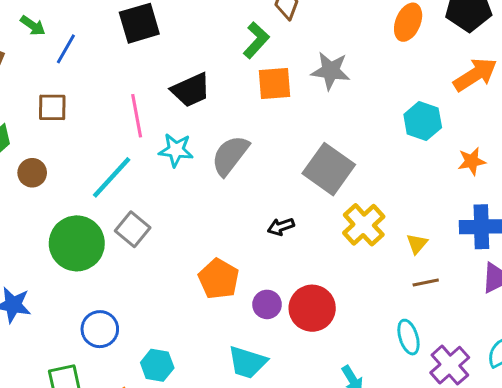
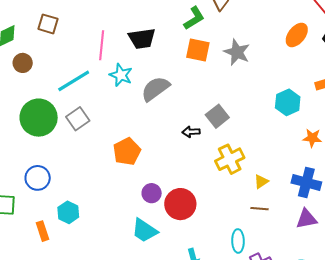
gray square: (329, 169) -> (217, 116), size x0.7
black arrow: (281, 227) -> (191, 132), moved
orange pentagon: (219, 279) -> (127, 152), moved
cyan trapezoid: (247, 362) -> (145, 231), moved

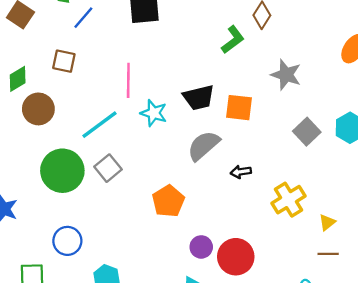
black trapezoid: (142, 39) -> (199, 98), moved
orange square: (198, 50) -> (239, 108), moved
brown circle: (23, 63) -> (38, 109), size x1.4
gray semicircle: (155, 89) -> (203, 146), moved
gray square: (217, 116) -> (307, 132), moved

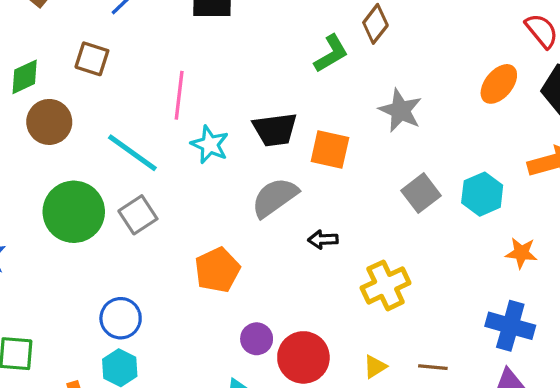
cyan line: (99, 125) -> (132, 153), turned 66
yellow triangle: (327, 222) -> (375, 367), moved
blue circle: (67, 241) -> (121, 318), moved

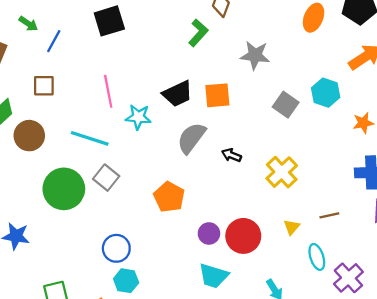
black arrow: (323, 240) -> (231, 155), turned 42

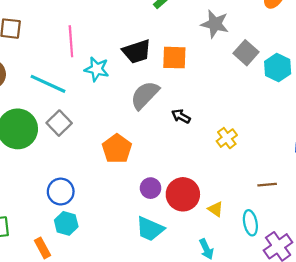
gray square: (286, 105) -> (246, 53), moved
yellow cross: (282, 172) -> (227, 138), size x0.7
yellow triangle: (292, 227) -> (216, 209), moved, turned -42

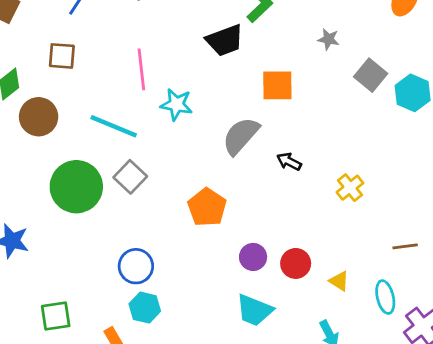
gray star: (215, 24) -> (328, 39), size x0.6
black trapezoid: (137, 52) -> (225, 40), moved
red circle: (183, 194) -> (296, 263), size x0.7

